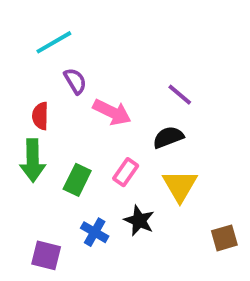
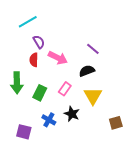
red semicircle: (40, 116) -> (34, 60), moved

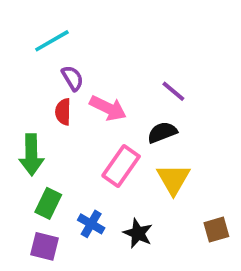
pink rectangle: (65, 89) -> (121, 166), size x1.5
green rectangle: (40, 93) -> (48, 203), moved
black star: (72, 114) -> (138, 233), moved

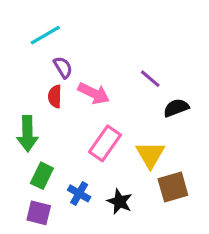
black semicircle: (162, 132) -> (176, 108), moved
brown square: (216, 230) -> (173, 187), moved, size x1.4

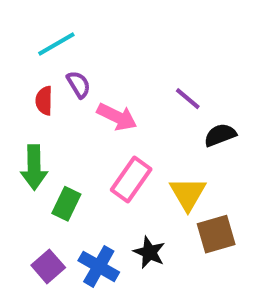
red semicircle: (55, 97) -> (44, 101), moved
green rectangle: (42, 176) -> (66, 204), moved
blue cross: (79, 193) -> (99, 266), moved, size x1.4
purple square: (39, 213) -> (48, 266), turned 35

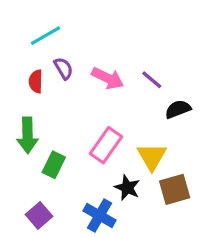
pink arrow: (117, 117) -> (108, 78), moved
black star: (149, 252) -> (127, 188), moved
blue cross: (99, 266) -> (99, 215), moved

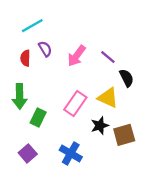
pink arrow: (108, 78) -> (77, 56), turned 100
black semicircle: (178, 109) -> (127, 78), turned 84
yellow triangle: (152, 157) -> (108, 98), moved, turned -35
black star: (127, 188) -> (100, 126), moved, turned 30

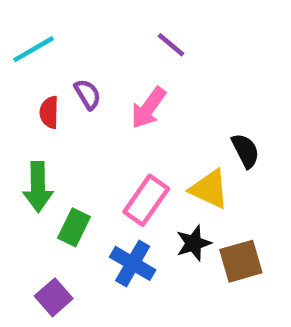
cyan line: (32, 26) -> (33, 49), moved
purple line: (108, 57) -> (171, 45), moved
blue cross: (71, 153) -> (133, 263), moved

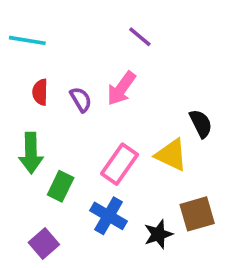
cyan line: (33, 49) -> (27, 40), turned 39
purple semicircle: (88, 94) -> (81, 100), moved
black star: (194, 243) -> (158, 234), moved

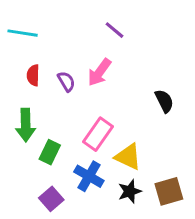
yellow triangle: (171, 155) -> (128, 157), moved
brown square: (197, 214) -> (169, 191), moved
purple square: (44, 243) -> (51, 199), moved

